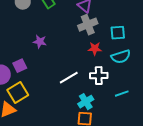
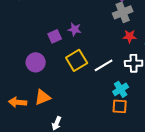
purple square: (20, 66) -> (55, 36), moved
yellow square: (18, 93) -> (77, 60), moved

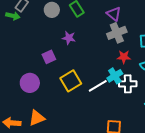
purple star: (75, 29) -> (69, 38), moved
cyan cross: (121, 89) -> (115, 76), moved

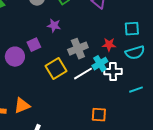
gray cross: (117, 33) -> (78, 49), moved
purple circle: (30, 83) -> (15, 57), moved

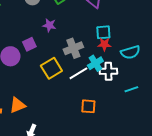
cyan square: (132, 29) -> (103, 32), moved
orange square: (99, 115) -> (88, 106), moved

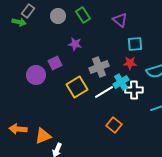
cyan square: (103, 32) -> (135, 44), moved
orange triangle: (17, 105) -> (43, 136), moved
orange square: (88, 106) -> (114, 125), turned 35

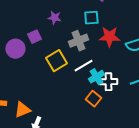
cyan square: (135, 44) -> (91, 18), moved
red star: (130, 63) -> (109, 37), size x1.5
cyan cross: (121, 82) -> (96, 77), moved
white cross: (134, 90) -> (108, 82), moved

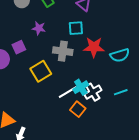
gray cross: (78, 41) -> (63, 51), turned 30
white line: (83, 66) -> (68, 92), moved
white cross: (108, 82) -> (93, 92), turned -30

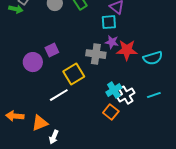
purple star: (39, 28) -> (112, 42), moved
cyan square: (76, 28) -> (109, 22), moved
white line: (68, 92) -> (59, 95), moved

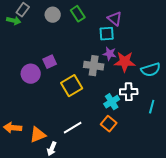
white line: (59, 95) -> (73, 128), moved
white cross: (126, 95) -> (129, 92), moved, turned 30
cyan line: (154, 95) -> (152, 107), turned -56

